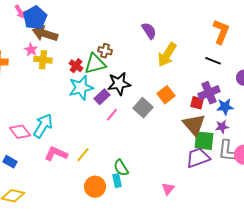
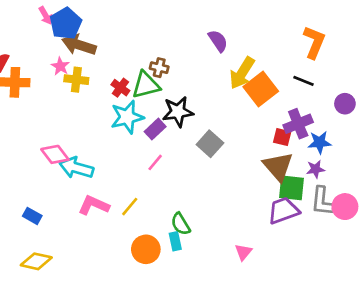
orange square: (166, 95) -> (261, 89), moved, size x1.4
pink line: (112, 115) -> (155, 162), moved
cyan arrow: (43, 126) -> (76, 168), turned -105
pink diamond: (20, 132) -> (55, 154), moved

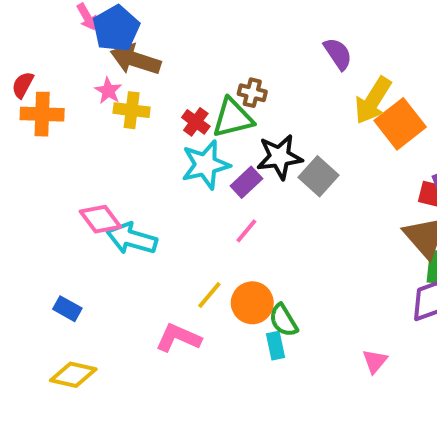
gray square: (210, 144) -> (318, 176), moved
pink L-shape: (94, 205) -> (178, 338), moved
orange circle: (146, 249) -> (252, 303), moved

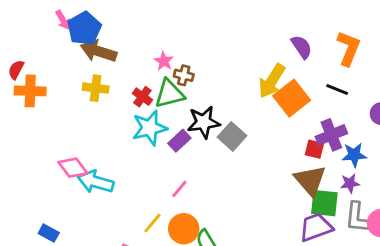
purple semicircle: (338, 54) -> (302, 47), moved
pink star: (108, 91) -> (164, 61), moved
pink line: (246, 231) -> (179, 189), moved

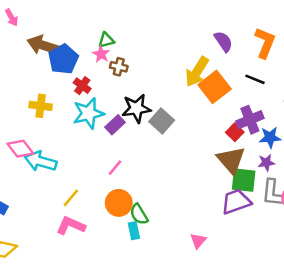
blue pentagon: (84, 28) -> (63, 59), moved
yellow cross: (96, 88) -> (41, 106), moved
green triangle: (169, 94) -> (106, 40), moved, size x0.6
red square: (314, 149) -> (235, 132), turned 30
yellow line: (152, 223) -> (71, 198), moved

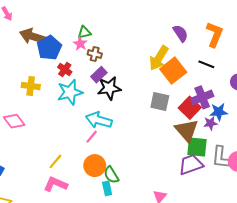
gray square: (162, 121) -> (160, 102), moved, turned -30
purple rectangle: (115, 125) -> (99, 75), moved
red square: (235, 132) -> (190, 108), size x1.5
cyan arrow: (41, 161) -> (99, 120), moved
purple star: (266, 163) -> (210, 123), moved

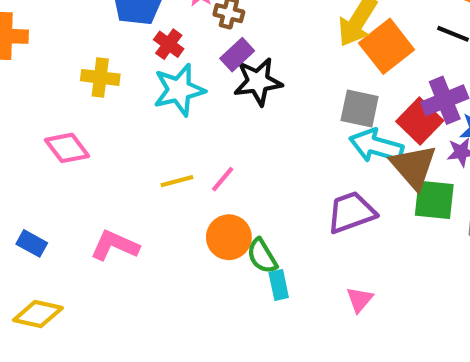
cyan arrow: (99, 120) -> (376, 146), moved
yellow line: (55, 161) -> (177, 181), moved, turned 35
purple trapezoid: (191, 165) -> (351, 212), moved
pink L-shape: (55, 184) -> (115, 246), moved
cyan rectangle: (107, 188) -> (279, 285), moved

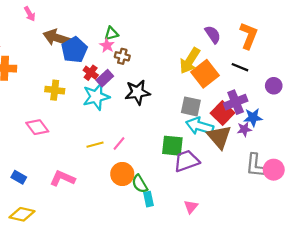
purple rectangle: (237, 55) -> (105, 78), moved
green square: (434, 200) -> (172, 146), moved

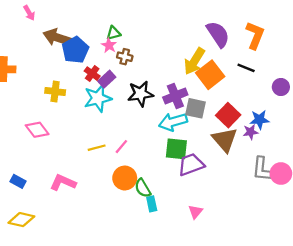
purple semicircle: (213, 35) -> (218, 34), size x1.4
purple cross: (236, 102) -> (175, 96), moved
cyan arrow: (200, 126) -> (173, 122), moved, turned -32

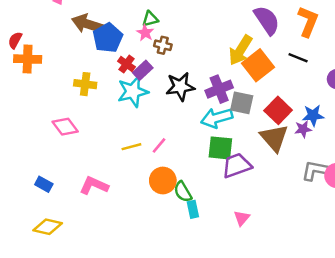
gray L-shape: (262, 169) -> (316, 170), turned 95

